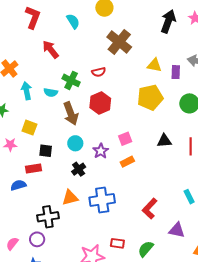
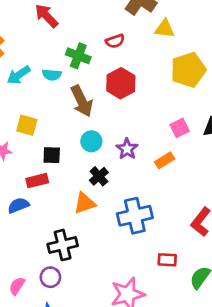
yellow triangle: (154, 65) -> (165, 29), moved
cyan arrow: (27, 91) -> (19, 75), turned -108
pink square: (125, 139) -> (180, 128), moved
orange triangle: (70, 198) -> (85, 203), moved
red rectangle: (117, 243) -> (167, 260), moved

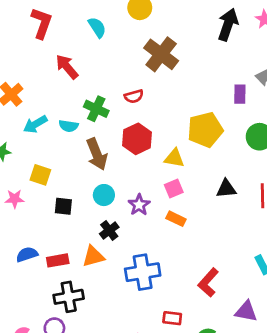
yellow triangle: (165, 29) -> (174, 158), moved
pink square: (180, 128) -> (174, 189), moved
orange rectangle: (165, 160) -> (176, 219), turned 54
red rectangle: (37, 181) -> (58, 260), moved

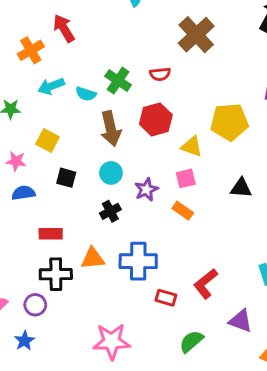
red arrow: (67, 67) -> (64, 28), moved
blue semicircle: (27, 254) -> (23, 193), moved
orange triangle: (93, 256) -> (93, 258), moved
red rectangle: (172, 318) -> (166, 298), moved

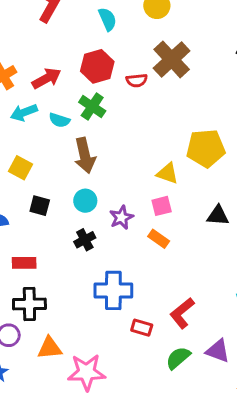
red arrow: (64, 28) -> (47, 78), moved, turned 92
red semicircle: (160, 74) -> (137, 80), moved
red hexagon: (156, 120) -> (97, 66), moved
orange triangle: (93, 258) -> (50, 348), moved
green semicircle: (191, 341) -> (178, 358), moved

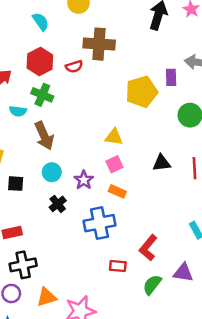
brown cross: (172, 59) -> (99, 44), turned -32
yellow pentagon: (206, 148) -> (141, 92), moved
blue cross: (113, 290) -> (100, 223), moved

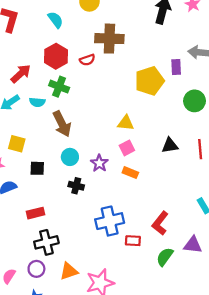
black cross: (58, 204) -> (76, 186), turned -35
blue cross: (100, 223) -> (110, 221), moved

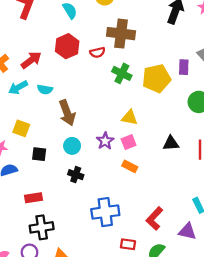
green cross: (59, 87) -> (122, 73), moved
purple star: (99, 163) -> (105, 141), moved
red rectangle: (133, 241) -> (128, 244), moved
purple triangle: (193, 245) -> (187, 231), moved

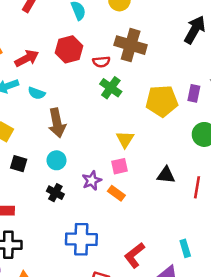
green cross: (122, 73) -> (111, 88), moved
yellow triangle: (130, 118) -> (125, 139), turned 42
purple star: (105, 141) -> (92, 180), moved

